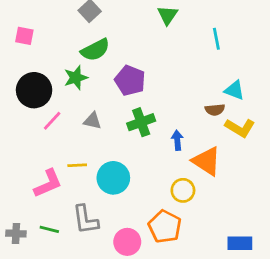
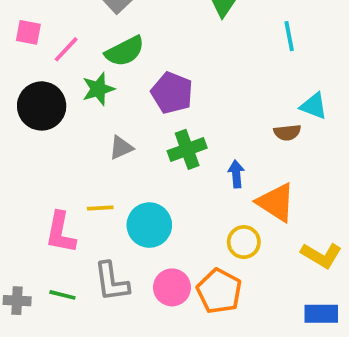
pink line: (52, 121) -> (66, 49), moved
gray triangle: (92, 121) -> (121, 148), turned -36
yellow L-shape: (240, 128) -> (321, 255), moved
pink L-shape: (48, 183) -> (61, 233), turned 124
pink circle: (127, 242) -> (172, 287), moved

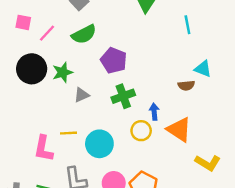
green star: (98, 89) -> (63, 72), moved
yellow circle: (244, 242) -> (141, 131), moved

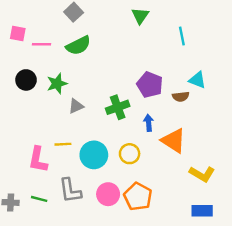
pink line: (47, 33) -> (42, 44), turned 48
purple pentagon: (114, 60) -> (150, 85), moved
black circle: (32, 69) -> (26, 80), size x0.7
yellow circle: (141, 131) -> (130, 154), moved

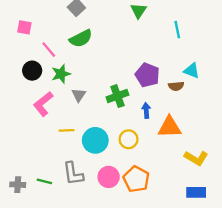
pink line: (42, 44) -> (49, 50), moved, turned 49
gray triangle: (76, 106) -> (79, 95), turned -32
orange triangle: (174, 141) -> (170, 127), turned -35
pink L-shape: (38, 160) -> (43, 104), moved, turned 40

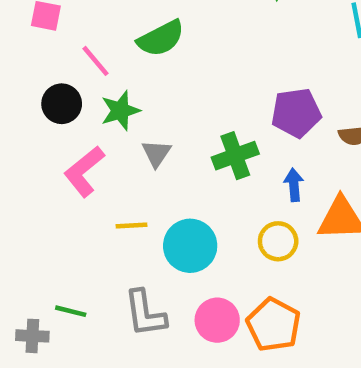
purple pentagon: (147, 75) -> (296, 113), turned -30
yellow circle: (129, 139) -> (278, 241), moved
green line: (44, 181) -> (71, 311), moved

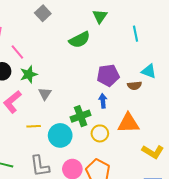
green semicircle: (161, 38) -> (79, 40), moved
green cross: (235, 156) -> (81, 116), moved
blue arrow: (294, 185) -> (103, 101), moved

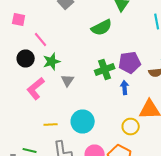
green cross: (81, 116) -> (105, 70), moved
yellow line: (34, 126) -> (51, 124), moved
yellow circle: (100, 133) -> (131, 126), moved

